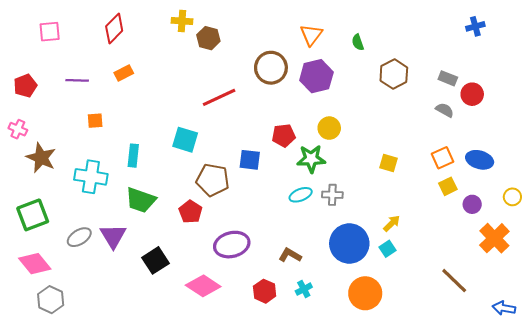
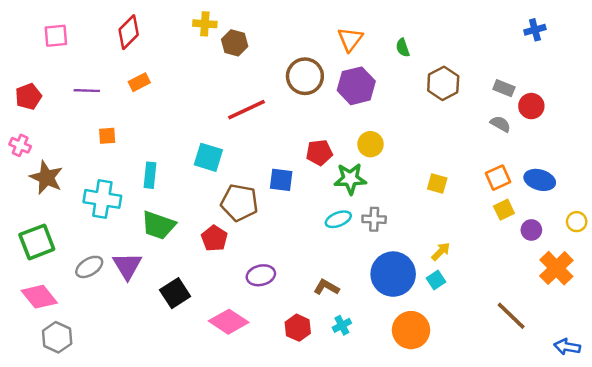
purple ellipse: (232, 245) -> (261, 275), size x0.7

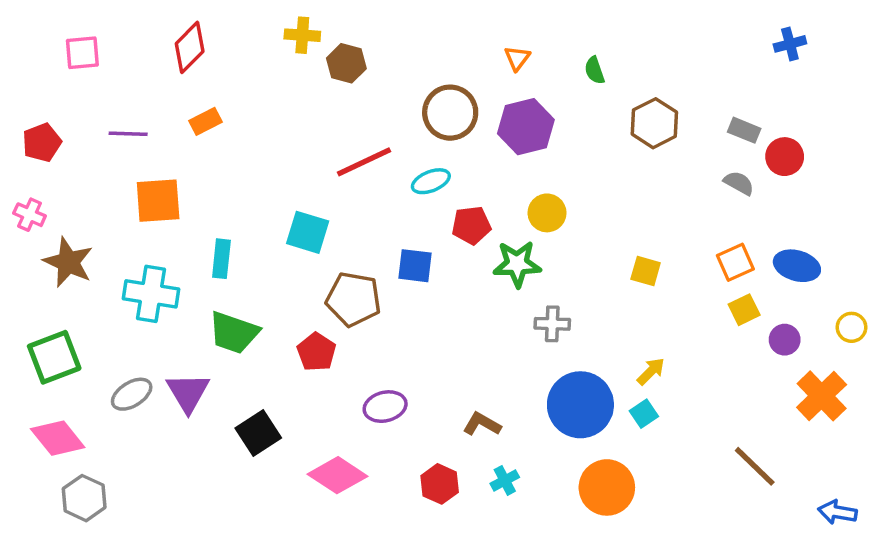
orange triangle: (350, 39) -> (517, 58), size x0.7
orange square: (107, 136) -> (158, 201), size x1.8
cyan ellipse: (338, 219) -> (431, 181), moved

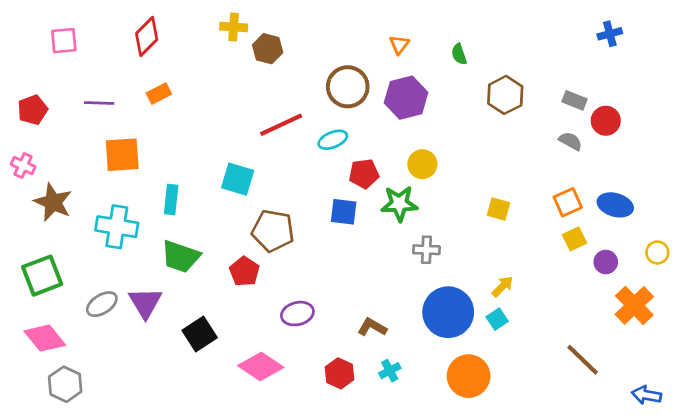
blue square: (415, 266) -> (344, 212), moved

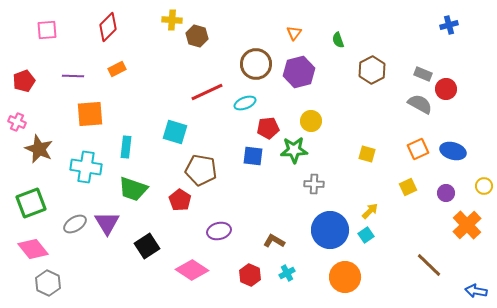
gray semicircle: (570, 141) -> (420, 104), size x1.4
yellow square: (575, 239) -> (408, 187), moved

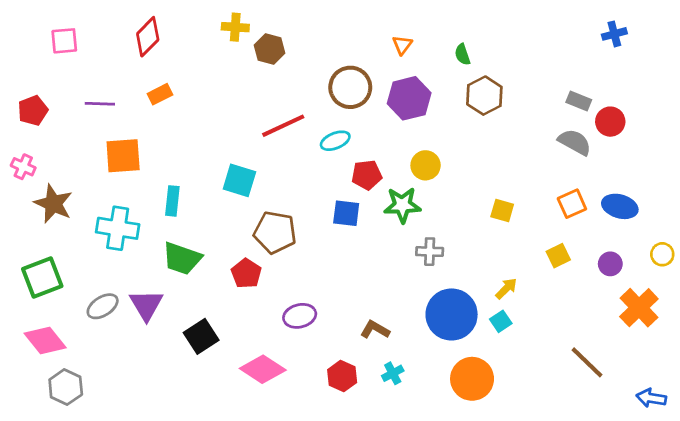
brown hexagon: (372, 70) -> (484, 96), moved

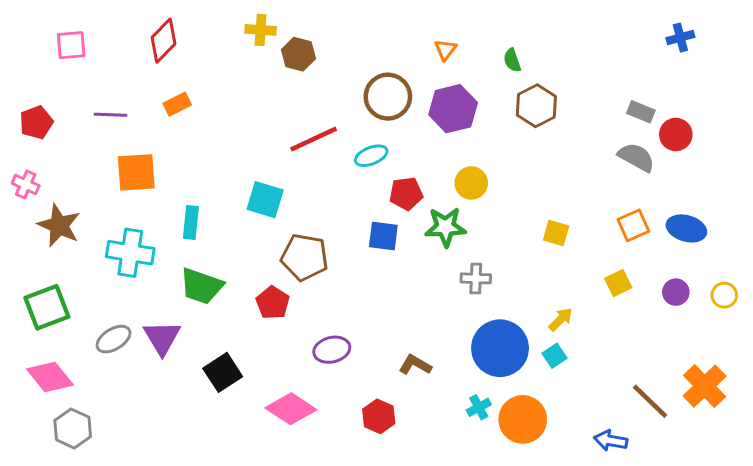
yellow circle: (662, 254) -> (724, 295), moved
orange cross: (639, 308) -> (705, 386), moved
cyan cross: (393, 373) -> (479, 407), moved
blue arrow: (651, 398) -> (611, 441), moved

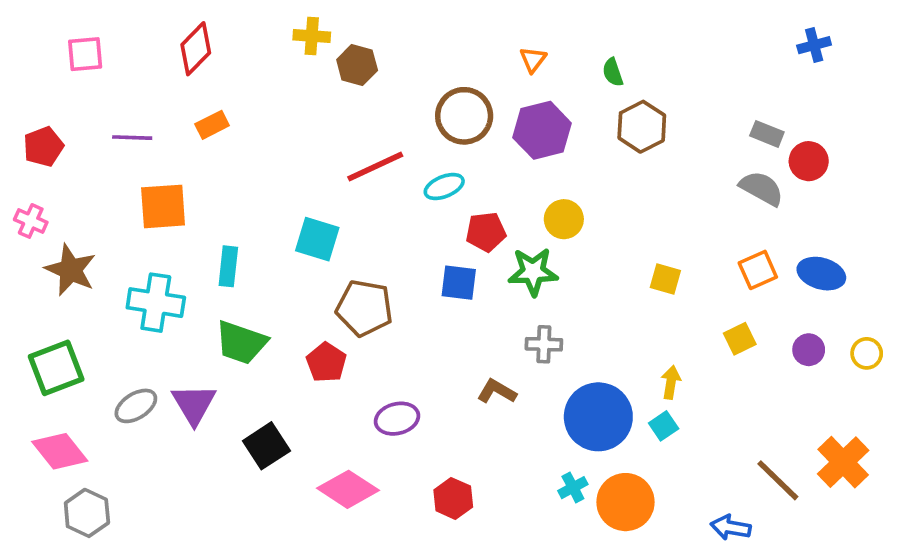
gray cross: (476, 278) -> (544, 344), moved
yellow arrow: (561, 319) -> (671, 382), turned -36
brown L-shape: (415, 365) -> (497, 391), moved

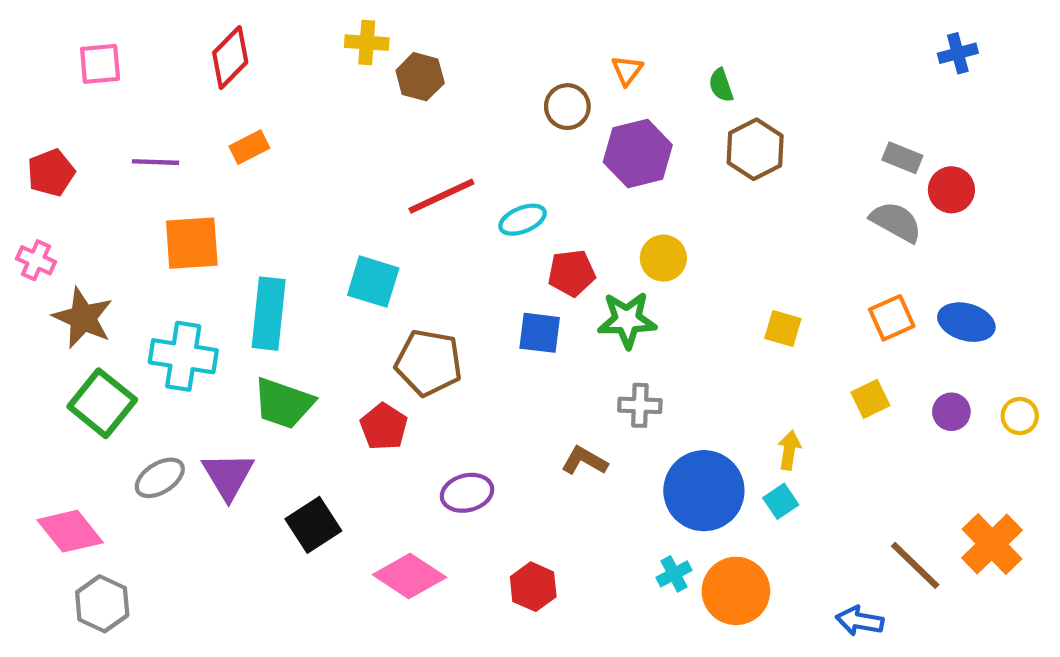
brown circle: (464, 116) -> (567, 107), moved, size x0.7
cyan rectangle: (228, 266) -> (269, 314), size x1.5
green square: (56, 368) -> (102, 403), moved, turned -30

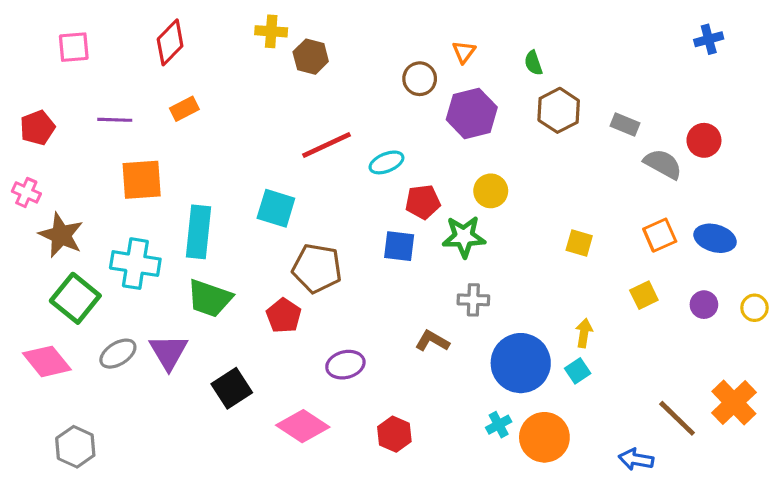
gray rectangle: (902, 158) -> (625, 125), moved
pink diamond: (70, 531) -> (47, 361), moved

